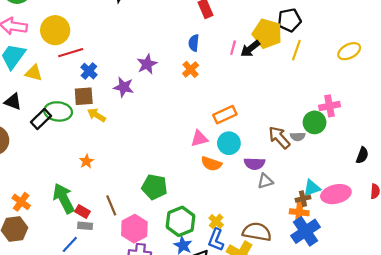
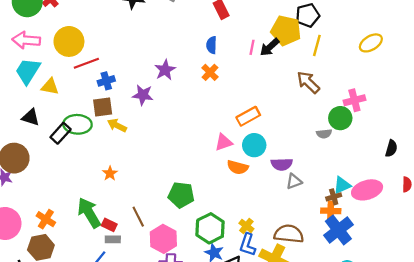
blue cross: (89, 71) -> (106, 81), turned 35
brown arrow: (279, 138) -> (308, 82), moved

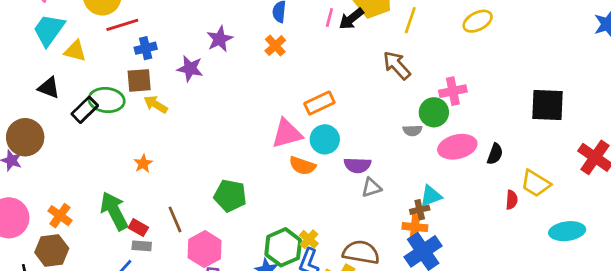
pink triangle: (224, 142) -> (287, 134), size x1.4
pink ellipse: (367, 190) -> (457, 147), moved
green hexagon: (210, 228) -> (283, 247), moved

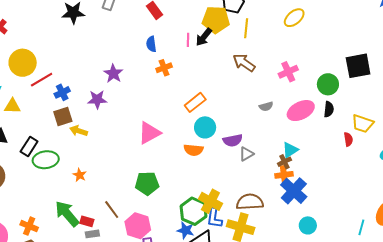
orange cross: (275, 46) -> (164, 68), moved, turned 35
green ellipse: (107, 100) -> (46, 160), moved
green circle: (434, 112) -> (328, 84), moved
pink triangle: (287, 134) -> (149, 133), moved
yellow cross: (309, 239) -> (210, 201), size x1.6

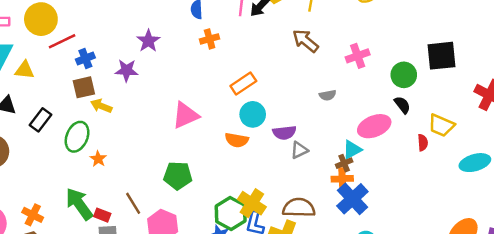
black semicircle: (329, 109) -> (402, 105), turned -49
pink ellipse: (301, 111) -> (374, 126), moved
green ellipse: (46, 160) -> (77, 137), moved, turned -65

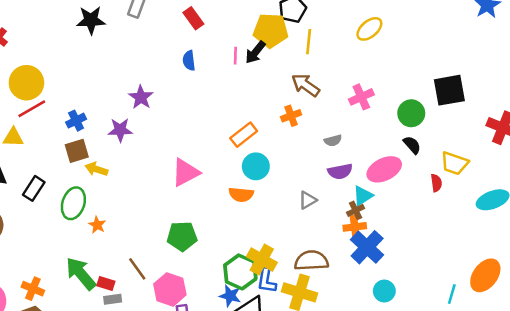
orange cross: (210, 39) -> (291, 116), moved
red line: (62, 41) -> (32, 109), moved
purple semicircle: (284, 133) -> (340, 171), moved

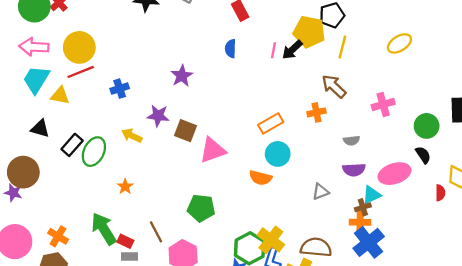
purple star: (120, 130) -> (158, 116), moved
brown square: (77, 151) -> (185, 131), moved, turned 30
green ellipse: (73, 203) -> (94, 152), moved

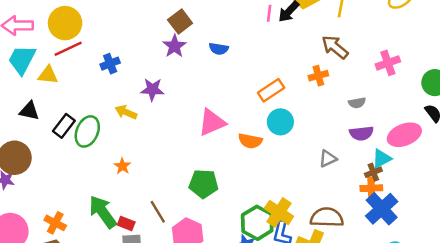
blue semicircle: (231, 49) -> (219, 49), moved, turned -78
brown square: (185, 131) -> (180, 22), moved, turned 35
orange semicircle: (260, 178) -> (250, 141), moved

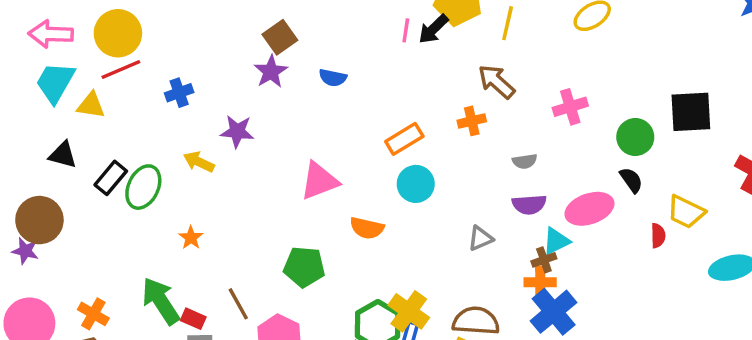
orange semicircle: (250, 141) -> (367, 228), moved

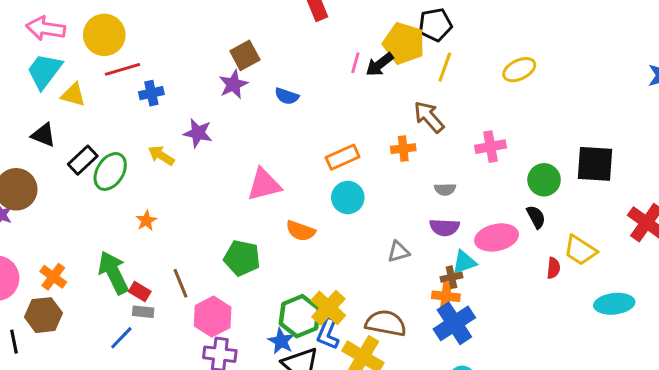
red line: (121, 69) -> (122, 69), moved

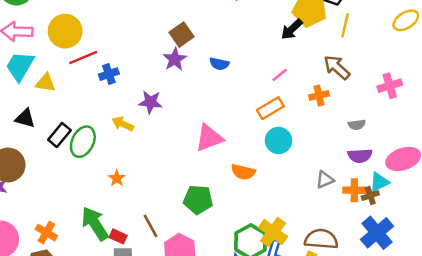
pink line: (355, 63) -> (280, 75), moved, turned 42
orange cross: (446, 296) -> (354, 190), moved

